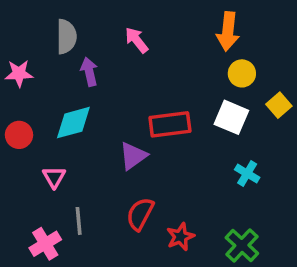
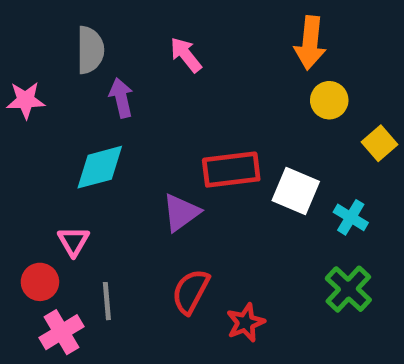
white square: (231, 117) -> (296, 191), moved
red circle: (19, 135) -> (40, 282), moved
cyan cross: (247, 174) -> (351, 217), moved
green cross: (242, 245) -> (348, 289), moved

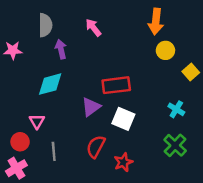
white square: (296, 191) -> (123, 119), moved
pink cross: (61, 332) -> (16, 168), moved

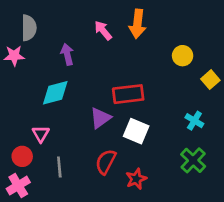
orange arrow: (156, 22) -> (137, 24), moved
gray semicircle: (45, 25) -> (29, 28), moved

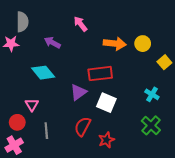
orange arrow: (137, 24) -> (115, 44), moved, turned -90
purple arrow: (67, 54) -> (52, 43), turned -49
cyan diamond: (55, 93) -> (43, 73), turned 65

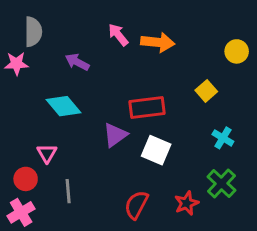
orange arrow: (115, 44) -> (158, 42), moved
yellow circle: (143, 44) -> (237, 51), moved
yellow square: (164, 62) -> (206, 91), moved
red semicircle: (83, 126) -> (136, 205), moved
red star: (106, 140) -> (187, 203), moved

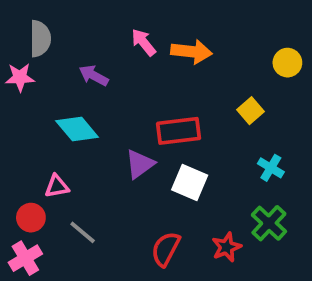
pink triangle: (47, 153) -> (57, 186), turned 50
gray line: (68, 191) -> (83, 232), turned -45

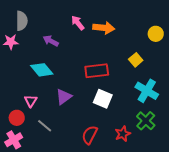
purple triangle: (140, 164) -> (64, 97), moved
cyan cross: (271, 168) -> (147, 91), size x1.6
pink triangle: (57, 186) -> (31, 101), turned -48

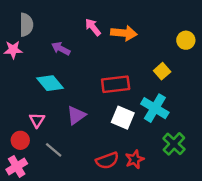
cyan cross: (147, 91) -> (155, 108), moved
red star: (123, 134) -> (135, 159), moved
red semicircle: (90, 135) -> (107, 161), turned -138

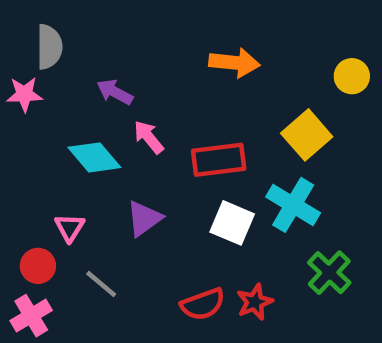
pink arrow: (93, 27) -> (149, 137), moved
yellow square: (162, 71) -> (307, 135), size x1.5

